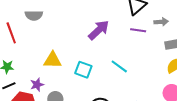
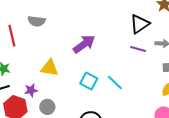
purple arrow: (99, 30) -> (84, 44), moved
cyan square: (83, 70) -> (89, 81), moved

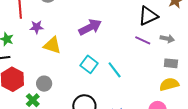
purple star: (31, 90) -> (37, 27), moved

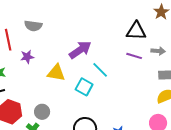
black triangle: (148, 16) -> (136, 31), turned 35
yellow triangle: (52, 45) -> (56, 73), moved
cyan line: (115, 70) -> (100, 70), moved

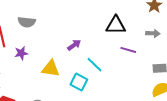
black triangle: (136, 31) -> (116, 25), moved
purple arrow: (80, 50) -> (74, 45), size x0.6
gray arrow: (158, 51) -> (153, 33), moved

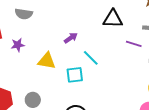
purple line: (128, 50) -> (134, 44), moved
cyan square: (79, 82) -> (75, 75), turned -36

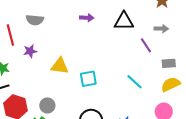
purple arrow: (71, 38) -> (87, 18), moved, turned 40
purple line: (134, 44) -> (146, 45), turned 42
cyan line: (91, 58) -> (134, 82), moved

